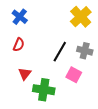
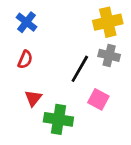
yellow cross: (81, 17) -> (108, 22), turned 30
gray cross: (85, 51) -> (109, 55), moved

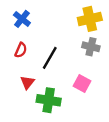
black line: (80, 69) -> (50, 58), moved

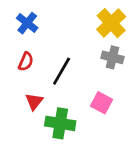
yellow cross: (90, 19) -> (111, 23), turned -30

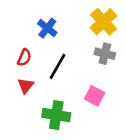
blue cross: (27, 23) -> (47, 28), moved
red triangle: (34, 101) -> (26, 86), moved

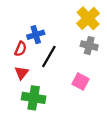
blue cross: (47, 28) -> (36, 35), moved, turned 35
green cross: (56, 115) -> (34, 98), moved

